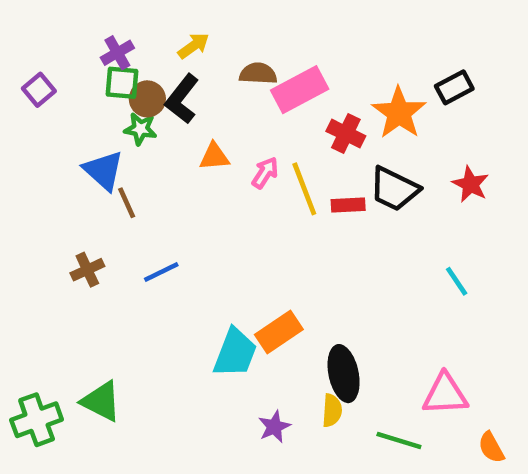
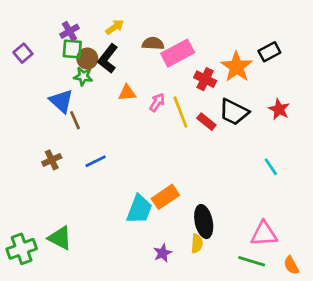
red rectangle: (348, 205) -> (206, 122), turned 42
green line: (399, 440) -> (252, 261), moved

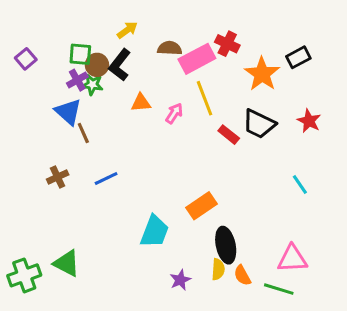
purple cross: (70, 31) -> (77, 80), moved
red cross: (205, 79) -> (227, 44), moved
yellow line: (180, 112) -> (204, 98), moved
orange rectangle: (165, 197) -> (201, 206), moved
orange semicircle: (291, 265) -> (242, 275), moved

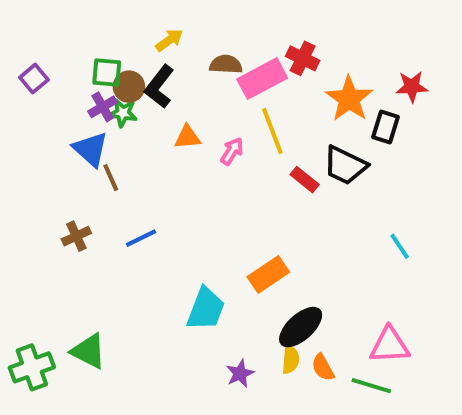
black rectangle: (298, 57) -> (385, 127), moved, turned -45
red star: (309, 121) -> (412, 87), moved, turned -30
black ellipse: (226, 245) -> (301, 327), turned 60

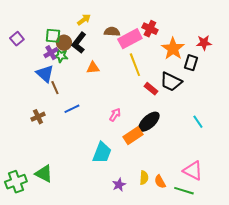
pink arrow: (232, 151) -> (115, 115), moved
blue line: (141, 238) -> (72, 109), moved
black ellipse: (301, 327) -> (149, 122), moved
pink triangle: (390, 345) -> (193, 171), turned 30

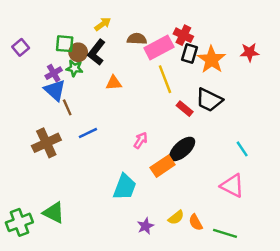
purple cross: (51, 53) -> (54, 73), moved
black rectangle: (191, 63) -> (190, 54), moved
brown cross: (38, 117) -> (46, 143), size x1.6
pink triangle: (193, 171) -> (232, 186), moved
yellow semicircle: (144, 178) -> (176, 217), turned 48

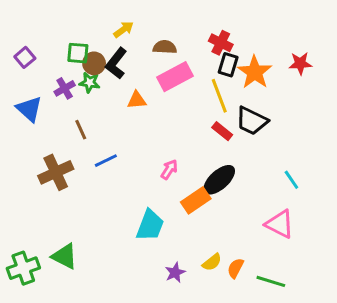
pink rectangle: (159, 47) -> (175, 77), moved
yellow line: (165, 79) -> (219, 96), moved
blue triangle: (55, 90) -> (29, 109), moved
orange semicircle: (196, 222) -> (235, 268), turned 56

